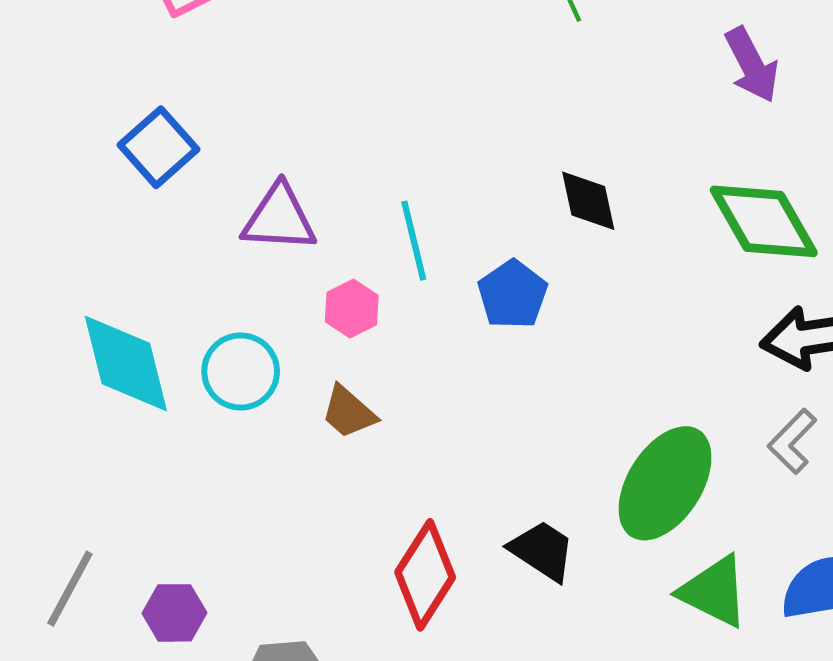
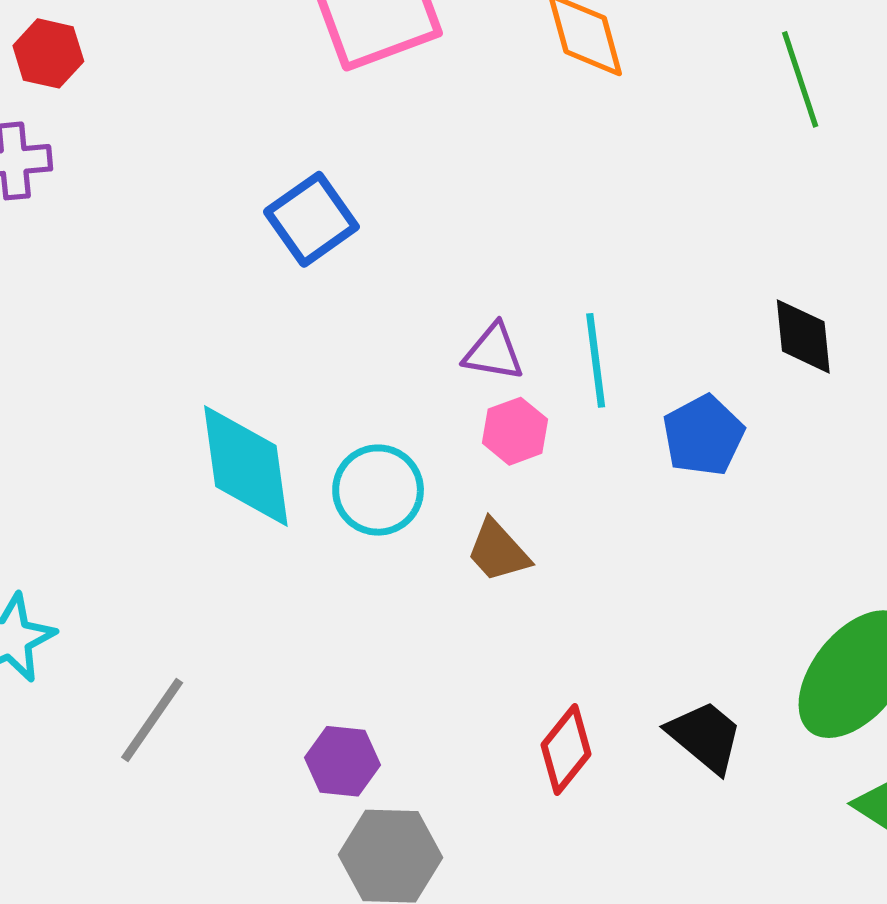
purple triangle: (279, 218) -> (493, 352), moved, size x0.7
red diamond: (425, 575) -> (566, 750), size x0.7
purple hexagon: (174, 613) -> (342, 761), moved

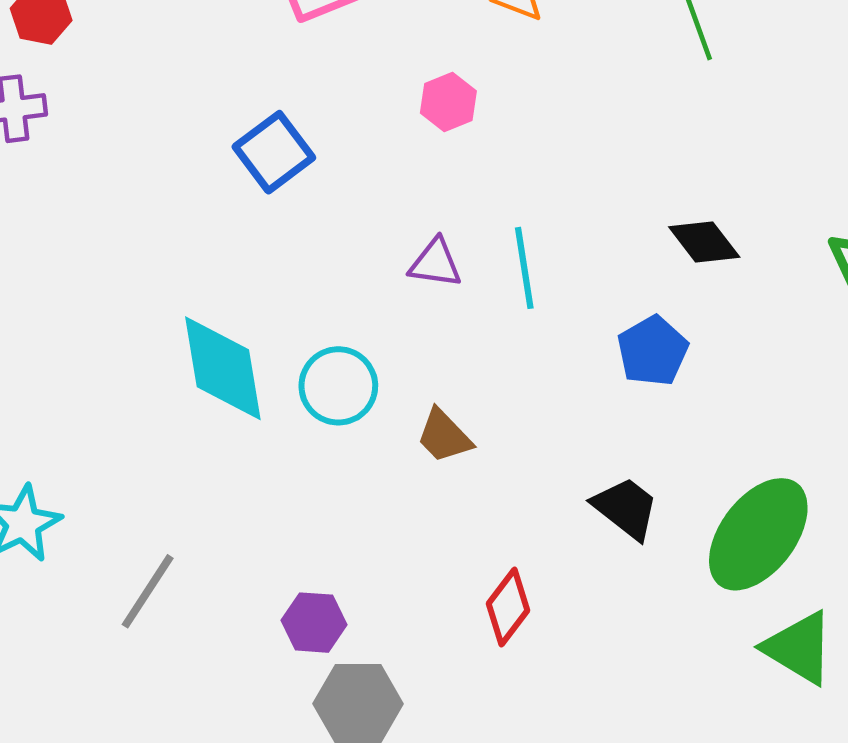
black diamond: (803, 336) -> (704, 242), turned -30
pink hexagon: (515, 431) -> (448, 102), moved
blue pentagon: (703, 436) -> (653, 351), moved
black trapezoid: (705, 737) -> (626, 508), moved

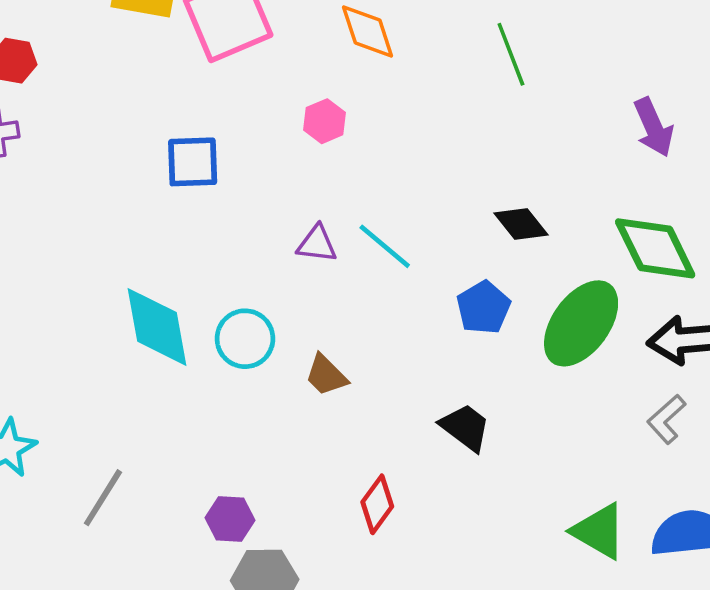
blue square: (274, 152) -> (193, 162), turned 36
cyan line: (524, 268) -> (385, 246), turned -40
green ellipse: (758, 534) -> (581, 323), moved

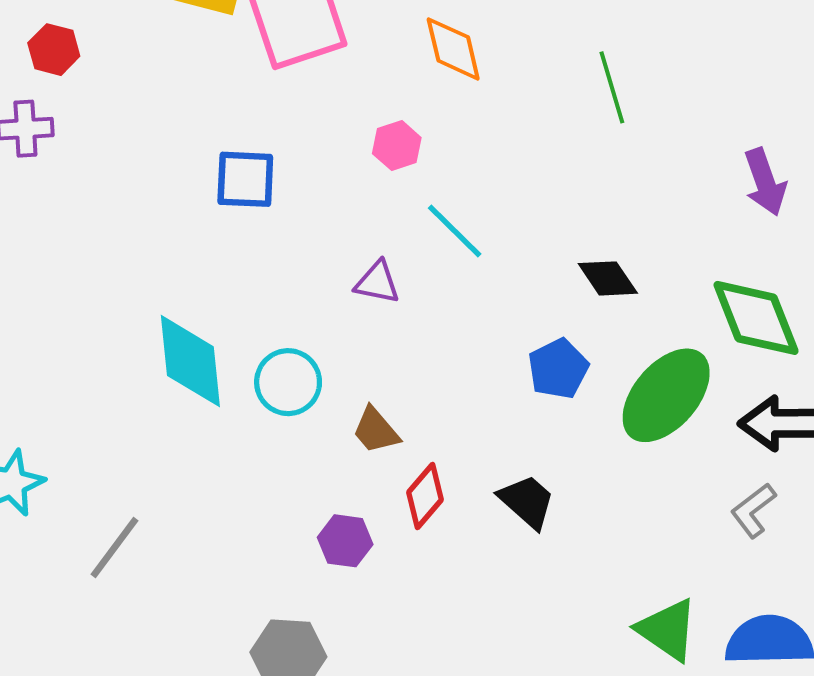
cyan line: (385, 246) -> (455, 231), moved
red diamond: (377, 504) -> (425, 496), moved
purple hexagon: (230, 519) -> (345, 541), moved

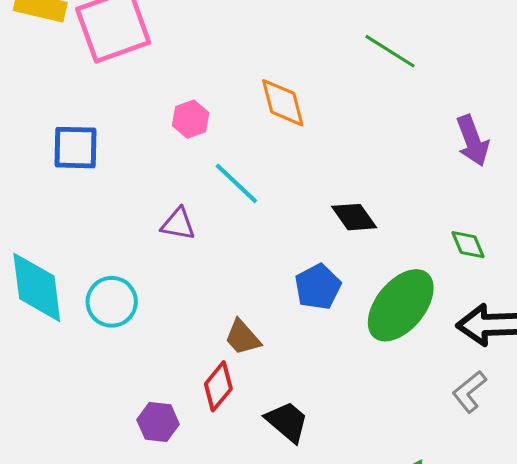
orange diamond: (453, 49) -> (283, 103), moved
green line: (612, 87) -> (390, 51), moved, turned -40
green diamond: (756, 318) -> (468, 245), size x0.5
brown trapezoid: (376, 430) -> (243, 337), moved
black trapezoid: (527, 501) -> (287, 422), moved

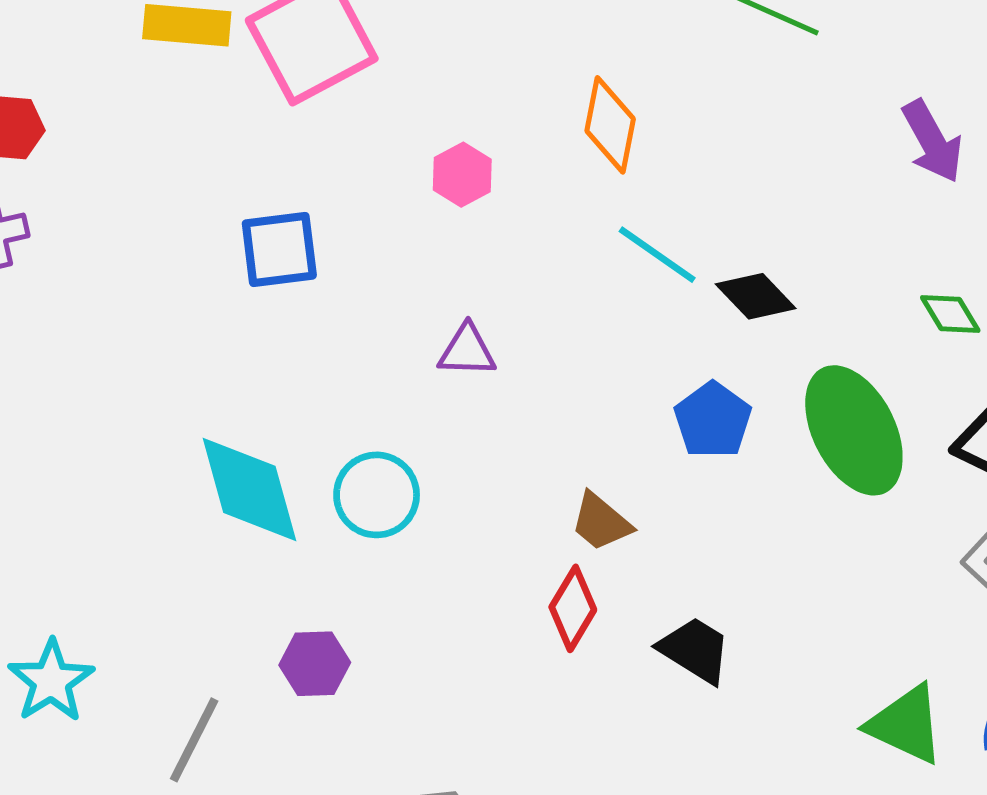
orange diamond: (283, 103) -> (610, 125), turned 34
cyan line: (236, 183) -> (657, 255), moved
green ellipse: (401, 305) -> (854, 430), turned -58
purple hexagon: (158, 422) -> (315, 664), moved

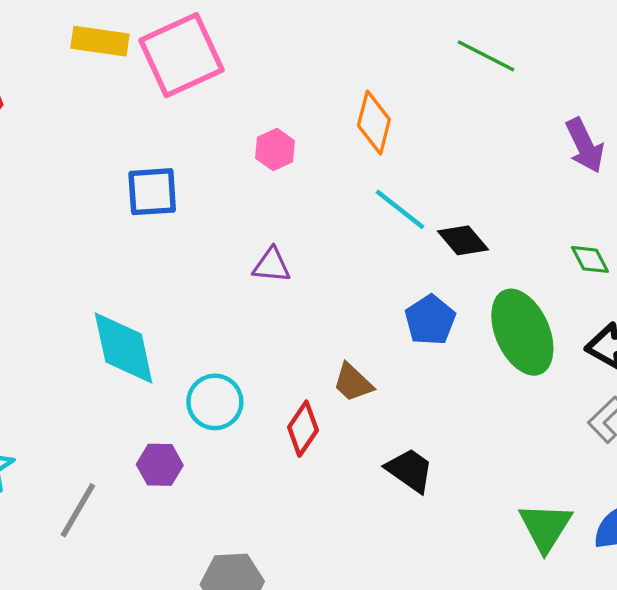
cyan circle: (377, 495) -> (215, 402), moved
red diamond: (573, 608) -> (303, 429), moved
green triangle: (906, 724) -> (545, 527), turned 34

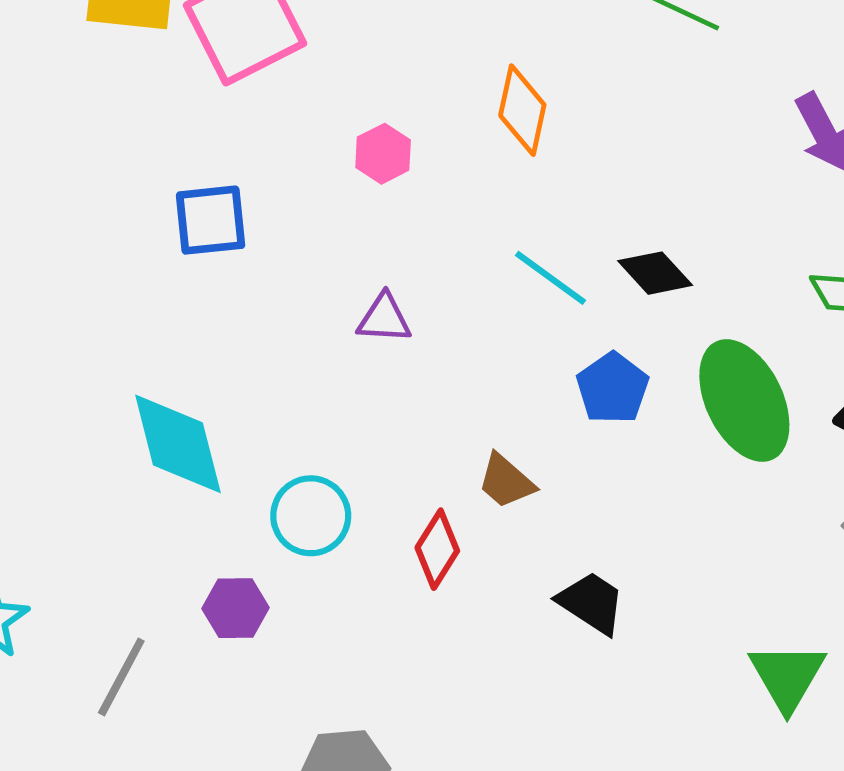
cyan line: (400, 209) -> (551, 278), moved

